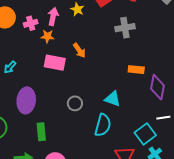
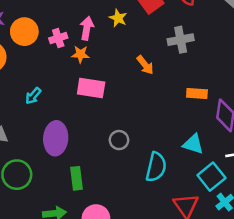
orange arrow: (79, 50) -> (145, 65), moved
cyan triangle: (113, 99) -> (193, 144), moved

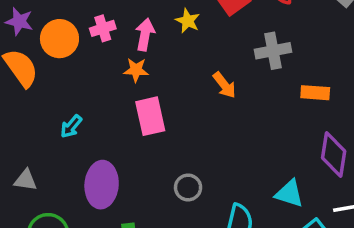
pink cross: (58, 38) -> (103, 28), moved
pink rectangle: (91, 88) -> (150, 116), turned 68
orange rectangle: (197, 94) -> (315, 93), moved

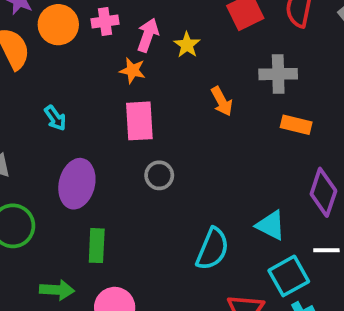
yellow star: (188, 21) -> (187, 45), moved
orange rectangle: (315, 93) -> (296, 125), moved
cyan arrow: (71, 126) -> (55, 118), turned -85
gray circle: (188, 187) -> (159, 175), moved

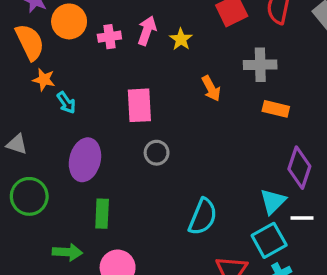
pink cross: (105, 21) -> (109, 37), moved
orange star: (132, 70) -> (44, 80), moved
cyan triangle: (271, 225) -> (273, 201), moved, turned 48

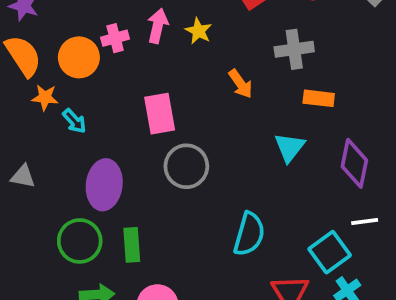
orange circle: (69, 21) -> (79, 57), moved
gray circle: (157, 153) -> (186, 166), size x1.5
green circle: (29, 196) -> (80, 241), moved
cyan triangle: (273, 201) -> (290, 147), moved

